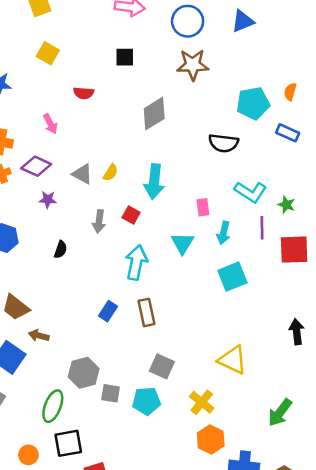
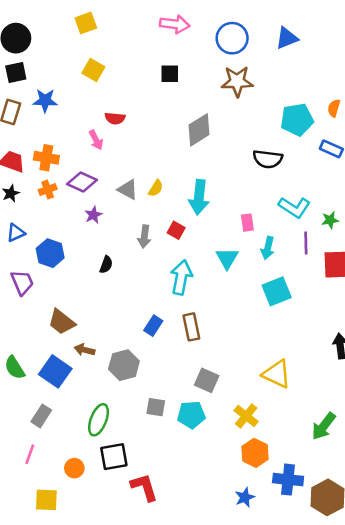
red semicircle: (84, 93) -> (115, 118), moved
purple star: (48, 200) -> (93, 215), turned -30
green star: (286, 205) -> (330, 220), turned -30
gray hexagon: (84, 373) -> (124, 365), moved

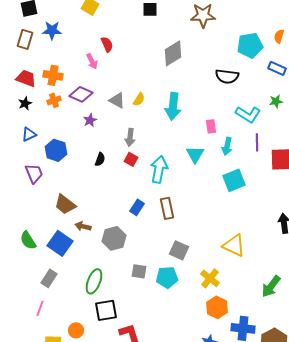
red semicircle: (115, 118) -> (107, 44), turned -119
green star: (330, 220) -> (276, 101), moved
red square: (176, 230) -> (131, 159), moved
orange circle: (74, 468) -> (76, 330), moved

